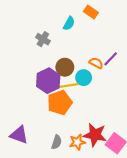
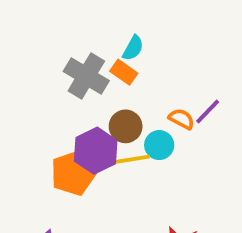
orange rectangle: (91, 12) -> (124, 72), moved
gray cross: (43, 39) -> (86, 76), size x1.6
orange pentagon: (60, 103) -> (73, 173), moved

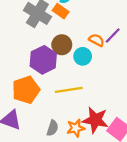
yellow line: (127, 160) -> (69, 90), moved
orange pentagon: (73, 173) -> (26, 90), moved

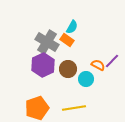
purple hexagon: (43, 60) -> (43, 65), moved

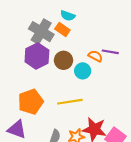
cyan semicircle: (72, 27) -> (68, 16), turned 80
purple line: (112, 61) -> (110, 52), turned 56

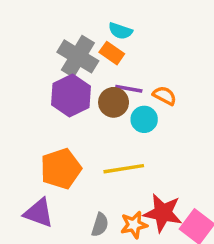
purple line: (110, 52) -> (129, 89), moved

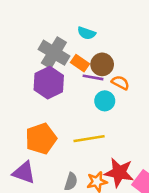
orange rectangle: (112, 53) -> (80, 63), moved
brown circle: (114, 102) -> (102, 64), moved

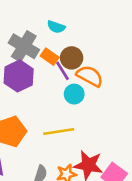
purple line: (93, 77) -> (63, 71), turned 48
orange semicircle: (120, 83) -> (90, 76), size x1.5

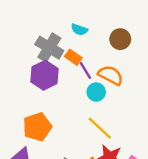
brown circle: (72, 58) -> (120, 39), moved
yellow line: (59, 132) -> (100, 128), moved, turned 52

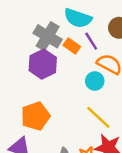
cyan semicircle: (79, 30) -> (78, 18), size x1.6
purple line: (85, 70) -> (91, 41), moved

